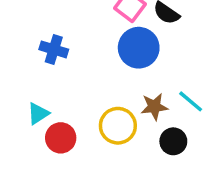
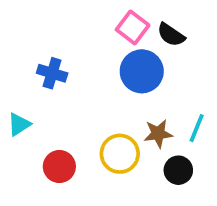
cyan line: (191, 101) -> (197, 128), turned 72
cyan triangle: (38, 114) -> (19, 124), moved

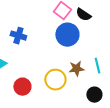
cyan line: (197, 128) -> (97, 66), turned -35
black circle: (178, 170) -> (94, 95), moved

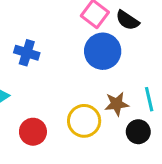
black circle: (94, 95) -> (138, 132), moved

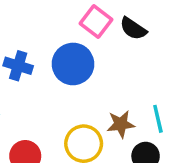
blue circle: (103, 51) -> (73, 64), moved

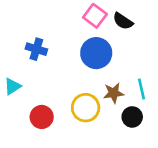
blue circle: (73, 64) -> (96, 53), moved

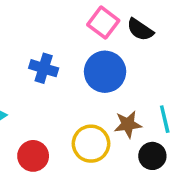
blue cross: (36, 49) -> (44, 68), moved

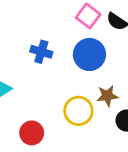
red circle: (33, 156) -> (32, 133), moved

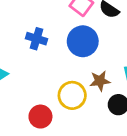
red circle: (32, 133) -> (40, 117), moved

